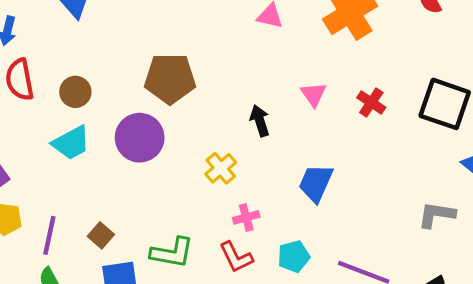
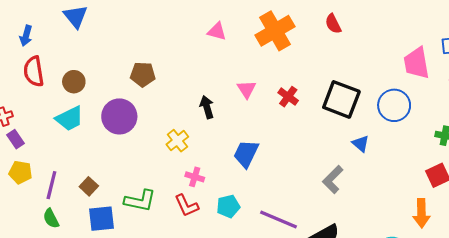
brown pentagon: (170, 79) -> (143, 74), size x0.7
gray L-shape: (437, 215) -> (333, 180), turned -56
pink cross: (246, 217) -> (195, 177), turned 30

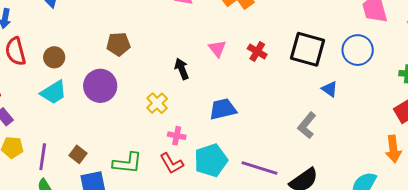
blue trapezoid: (246, 154) -> (223, 109), turned 56
cyan pentagon: (228, 206) -> (211, 160), size x1.5

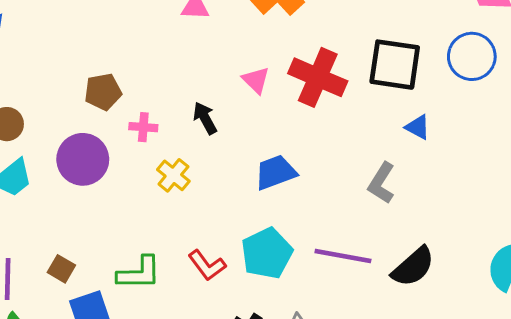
red cross: (257, 51) -> (318, 77), size x1.8
blue triangle: (330, 89) -> (418, 127), moved
gray L-shape: (307, 125) -> (381, 183), moved
pink cross: (177, 136) -> (143, 127), moved

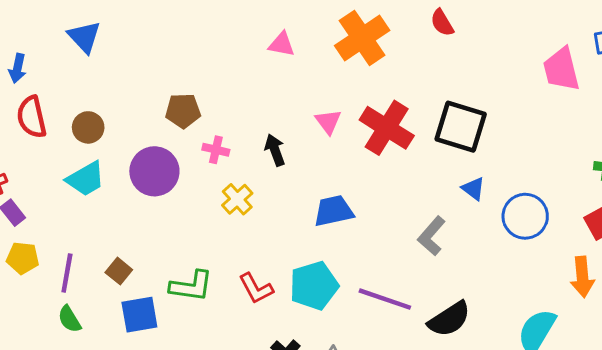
blue circle: (472, 56) -> (525, 216), moved

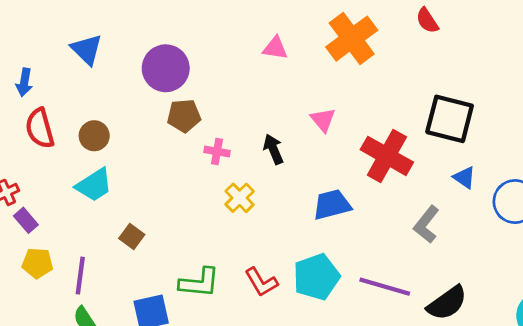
red cross: (387, 128) -> (387, 156), moved
purple circle: (154, 171) -> (166, 68), moved
brown square: (119, 271) -> (132, 236), moved

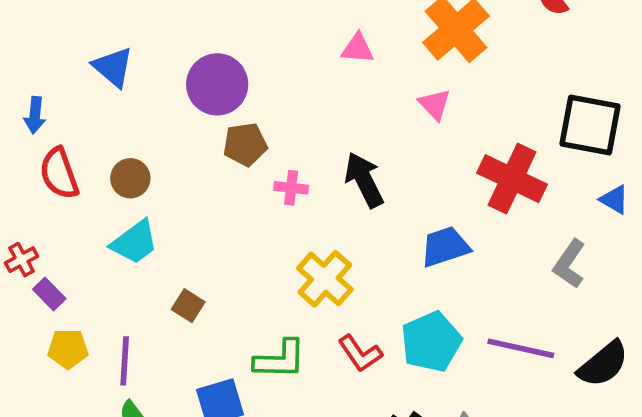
pink triangle: (323, 120) -> (435, 104), moved
black arrow: (273, 149) -> (364, 180), size x1.4
yellow cross: (240, 198) -> (325, 279), moved, size x1.4

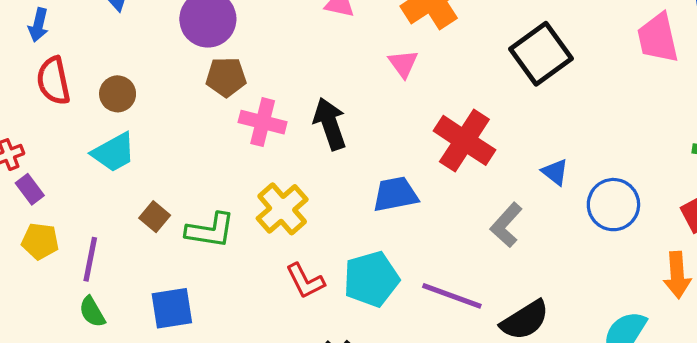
black square: (590, 125) -> (541, 54), moved, turned 36
pink cross: (291, 188) -> (263, 122), size x1.5
green L-shape: (280, 360) -> (210, 230), moved

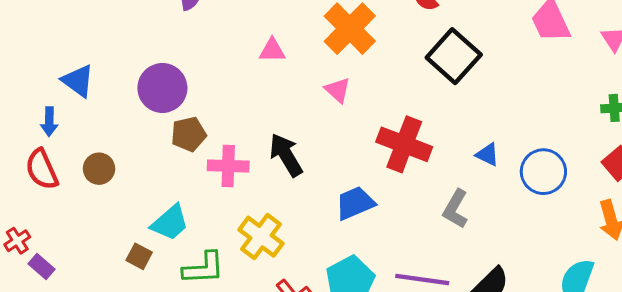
blue arrow: (38, 25) -> (49, 122), moved
cyan trapezoid: (114, 152) -> (170, 223), moved
brown square: (155, 217) -> (139, 256), moved

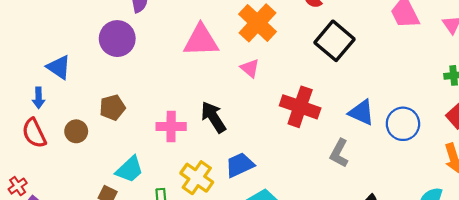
pink triangle: (272, 50) -> (201, 40), size x1.8
purple circle: (162, 88) -> (117, 39), moved
brown pentagon: (189, 134) -> (112, 107), moved
blue triangle: (487, 155) -> (361, 112), size x1.5
blue trapezoid: (355, 203) -> (240, 165), moved

